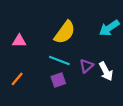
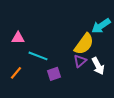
yellow semicircle: (65, 32) -> (84, 44), moved
cyan line: (59, 61) -> (38, 56), moved

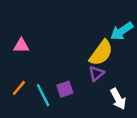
cyan line: (38, 56) -> (43, 95), moved, turned 42
white arrow: (98, 66) -> (118, 99), moved

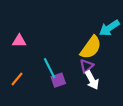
cyan line: (43, 95) -> (50, 68), moved
white arrow: (118, 99) -> (92, 80), moved

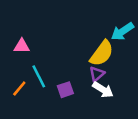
cyan line: (50, 68) -> (39, 76), moved
white arrow: (92, 80) -> (103, 90), turned -30

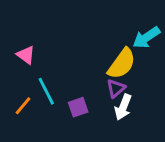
pink triangle: (22, 46) -> (26, 55), turned 35
white arrow: (103, 90) -> (123, 107), turned 80

